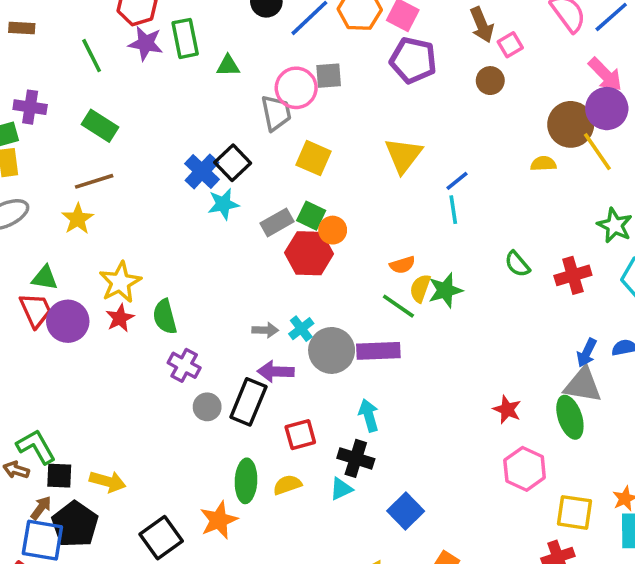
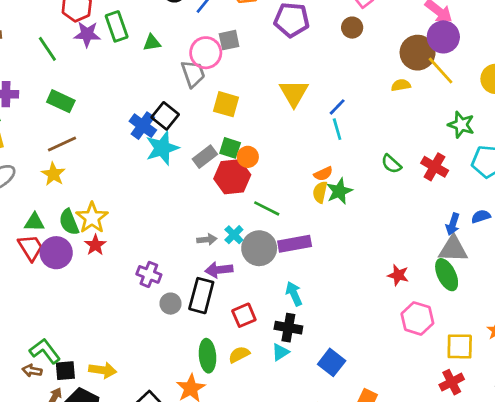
cyan star: (223, 204) -> (162, 148), size x1.4
orange semicircle: (402, 265) -> (323, 174), moved
red cross: (573, 275) -> (435, 167), turned -36
green line: (398, 306) -> (267, 208), moved
green semicircle: (165, 317) -> (69, 222), moved

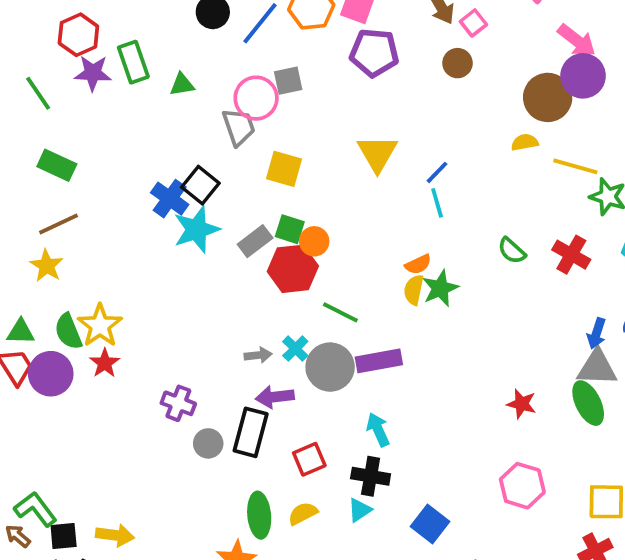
yellow line: (441, 71) -> (575, 166), moved, turned -32
pink hexagon: (417, 318) -> (522, 486), moved
brown arrow: (32, 371) -> (18, 536), turned 30

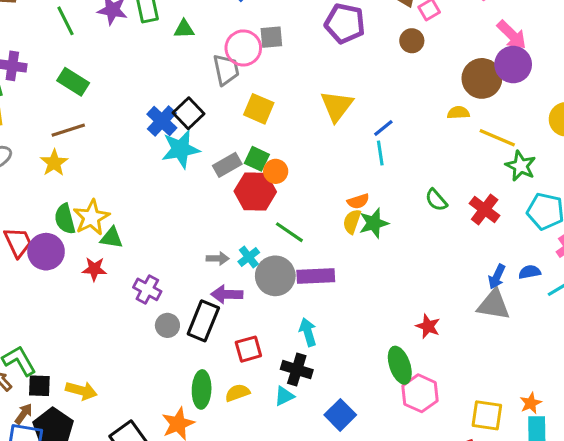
green triangle: (21, 332) -> (112, 238), moved
red star: (105, 363) -> (94, 269), moved, turned 30
green ellipse: (588, 403) -> (400, 365), moved

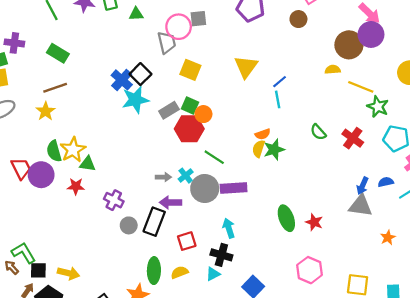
green ellipse: (400, 365) -> (286, 218), moved
orange star: (531, 403) -> (388, 238), moved

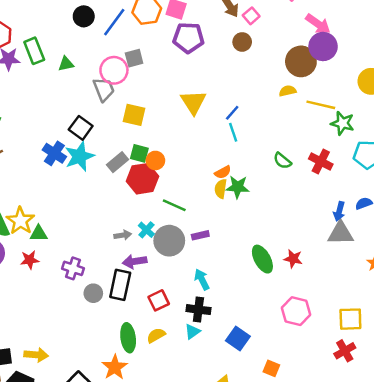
blue cross: (122, 80) -> (54, 153), moved
green star: (274, 150) -> (238, 187), turned 30
purple rectangle: (234, 188) -> (200, 235), size x0.6

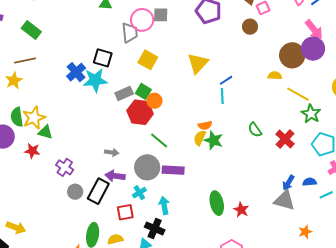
black square: (81, 128) -> (103, 58), turned -36
cyan cross: (146, 230) -> (139, 193), moved
purple rectangle: (200, 235) -> (173, 170), size x1.5

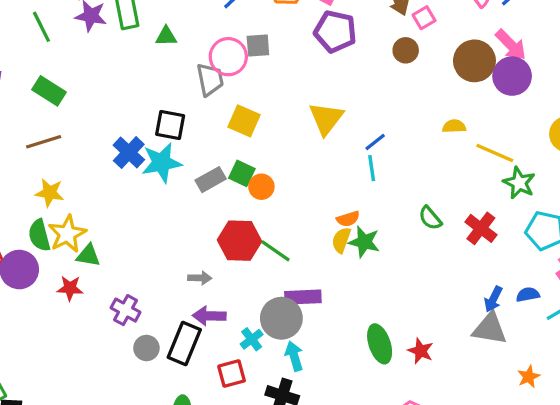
brown circle: (292, 55) -> (474, 61), moved
yellow star: (14, 80) -> (50, 193), moved, turned -30
red hexagon: (140, 112) -> (239, 241), moved
gray circle: (147, 167) -> (281, 318), moved

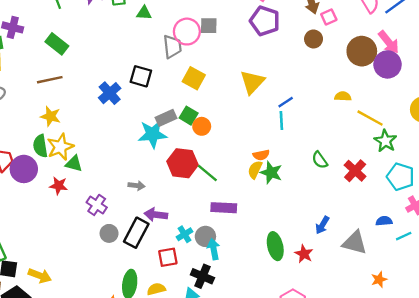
cyan star: (162, 163) -> (152, 134), moved
gray arrow: (200, 278) -> (136, 186), moved
blue arrow: (493, 299) -> (322, 225), moved
gray circle: (281, 318) -> (205, 236), moved, size x0.7

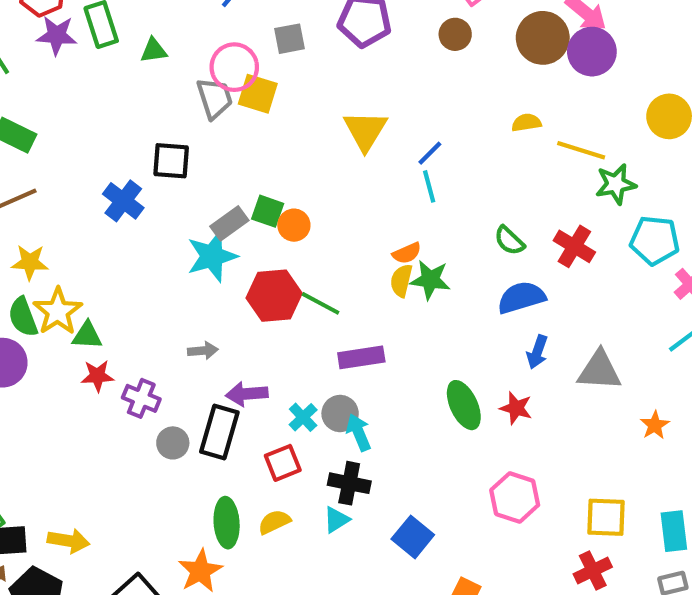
gray square: (209, 26) -> (290, 39), moved
yellow square: (194, 78) -> (258, 94), moved
green star: (385, 141) -> (616, 184), turned -30
red star: (59, 186) -> (97, 376), moved
blue semicircle: (384, 221) -> (521, 298), moved, size x1.6

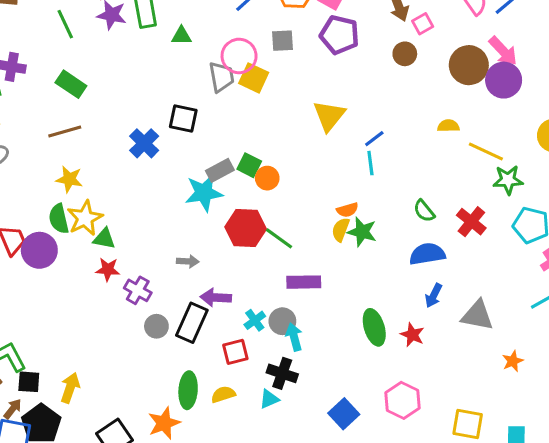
blue square: (413, 537) -> (344, 414), moved
yellow arrow: (69, 541) -> (70, 388), turned -88

